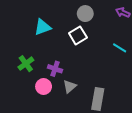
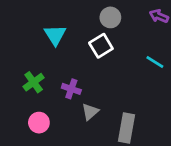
cyan triangle: (43, 27) -> (55, 35), turned -42
pink circle: (44, 87) -> (39, 123), moved

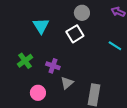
pink circle: (39, 123) -> (38, 93), moved

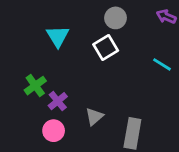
purple cross: (53, 66) -> (58, 101), moved, turned 32

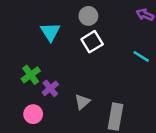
gray circle: (116, 18) -> (88, 16), moved
pink circle: (54, 131) -> (33, 114), moved

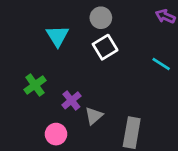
purple cross: (50, 88) -> (71, 100), moved
pink circle: (33, 114) -> (56, 134), moved

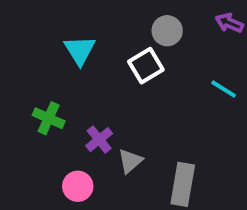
gray circle: (101, 18) -> (167, 31), moved
green cross: (35, 85) -> (49, 118), turned -30

